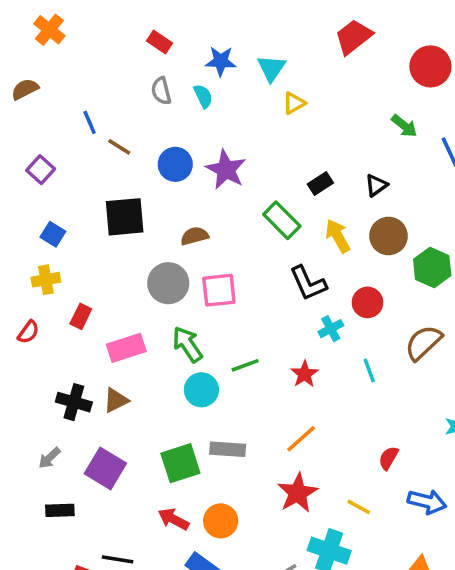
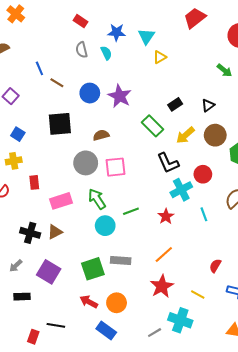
yellow arrow: (338, 236) -> (185, 135), turned -102
red rectangle: (81, 316) -> (34, 182), turned -32
cyan cross: (331, 329) -> (181, 190), size x1.5

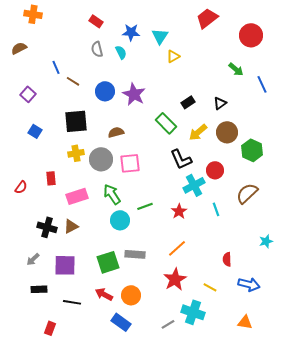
orange cross: (16, 14) -> (33, 14), turned -30
yellow cross: (14, 161) -> (76, 153), moved
red semicircle: (215, 266) -> (227, 259), turned -32
purple square: (49, 272) -> (65, 265), turned -30
black line: (56, 325) -> (72, 302), moved

